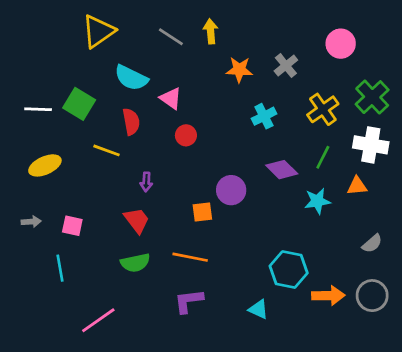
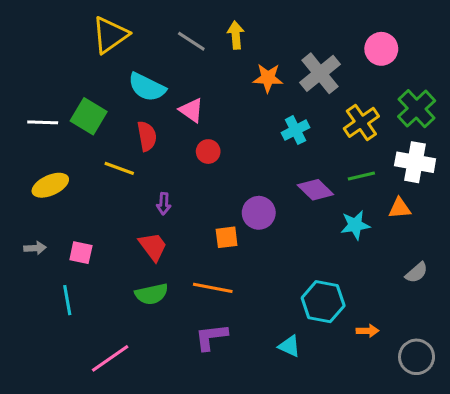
gray cross: (286, 66) -> (320, 73), size x1.5
green line: (323, 157) -> (361, 176), turned 50
orange arrow: (328, 296) -> (368, 331), size x0.6
gray circle: (372, 296) -> (417, 357), moved

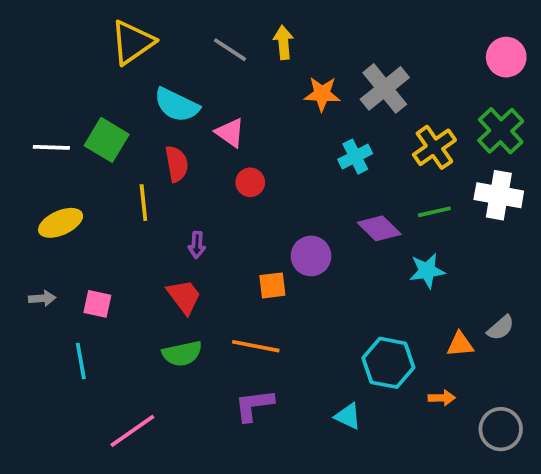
pink circle: (381, 49) -> (506, 57), moved
yellow line: (119, 168) -> (143, 203), turned 64
orange triangle: (400, 208) -> (460, 344), moved

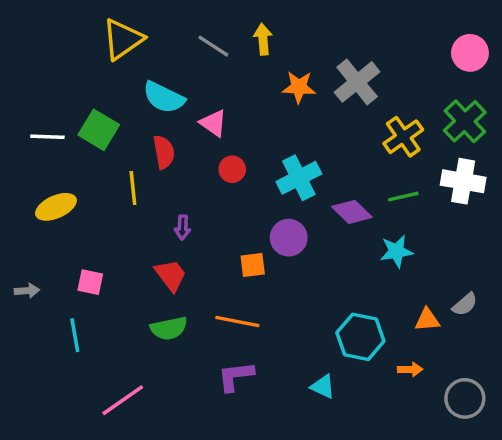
cyan cross: (355, 157) -> (299, 178), moved, size x1.4
gray arrow: (42, 298) -> (27, 291), moved

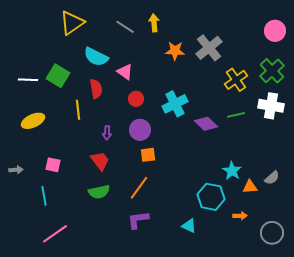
purple circle: (289, 238) -> (140, 130), moved
cyan star: (396, 251) -> (232, 171), moved, turned -30
orange line: (237, 321) -> (139, 188), turned -65
pink line: (123, 400) -> (55, 234), moved

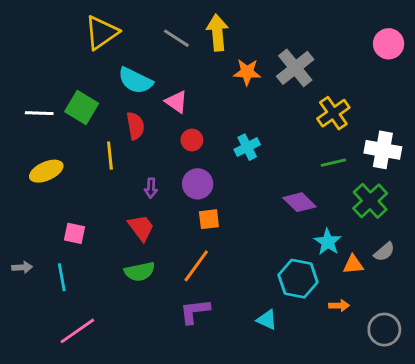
yellow arrow: (154, 23) -> (217, 33), size x1.4
green cross: (272, 71) -> (370, 201), moved
cyan cross: (175, 104) -> (247, 147), size x0.7
purple diamond: (206, 124) -> (299, 202), moved
gray arrow: (16, 170) -> (22, 267), moved

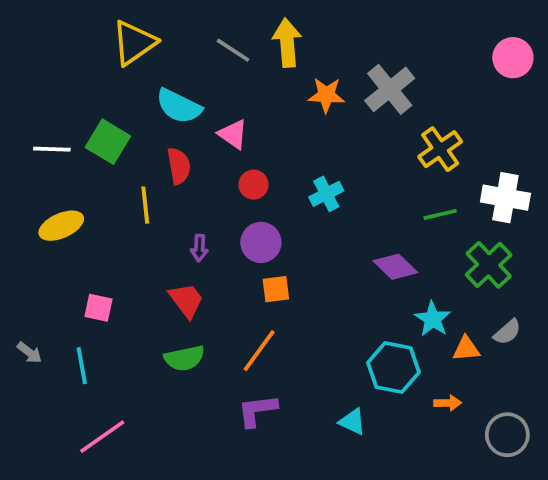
gray arrow: (22, 267) -> (29, 353), turned 42

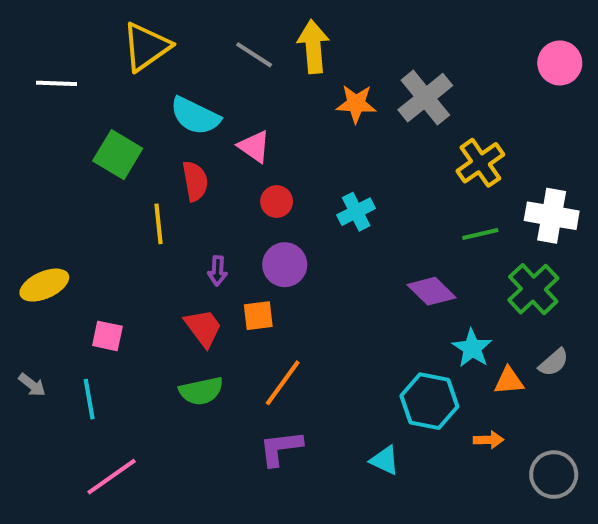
white line: (52, 149) -> (57, 83), moved
yellow ellipse: (61, 226) -> (44, 285), moved
orange square: (276, 289) -> (258, 316), moved

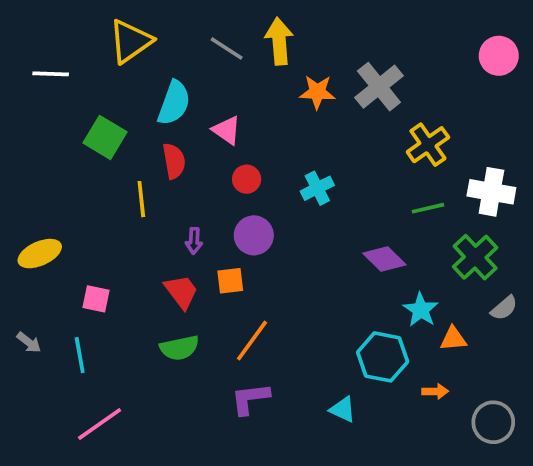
cyan semicircle: (195, 116) -> (174, 103), turned -96
gray semicircle: (554, 362) -> (504, 308), moved

